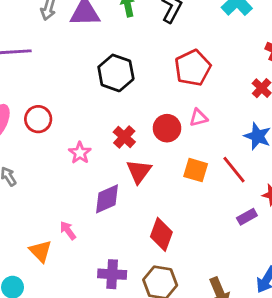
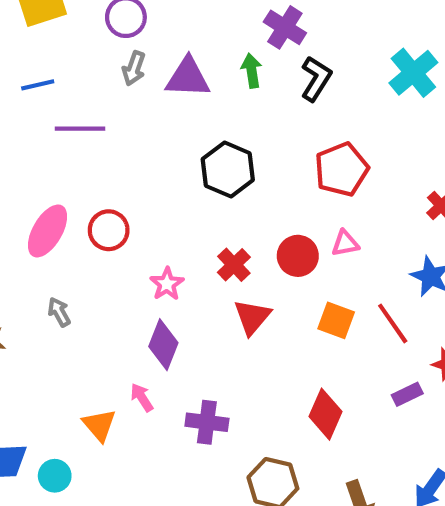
purple diamond: (107, 199) -> (163, 345), moved, turned -48
red diamond: (161, 234) -> (325, 414), moved
purple cross: (112, 274) -> (207, 422), moved

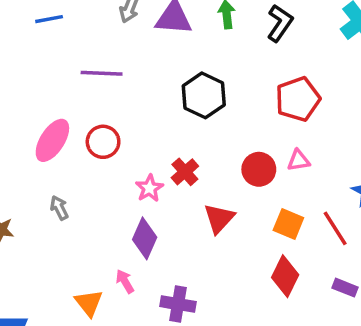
purple line: (80, 129) -> (102, 73), moved
red cross: (234, 265) -> (185, 172), moved
purple rectangle: (407, 394) -> (345, 288), turned 45
red diamond: (325, 414) -> (285, 276), moved

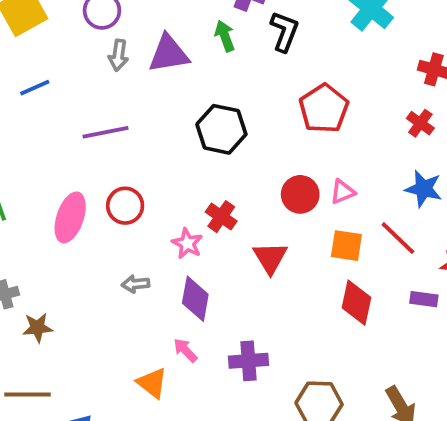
pink triangle: (299, 161) -> (343, 192), moved
gray arrow: (59, 208) -> (136, 284), moved, turned -55

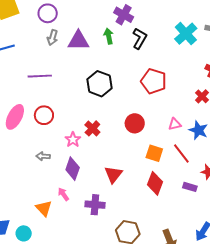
red pentagon: (324, 109) -> (154, 81), turned -30
pink triangle: (343, 192) -> (175, 124), moved
red triangle: (270, 258) -> (113, 174), moved

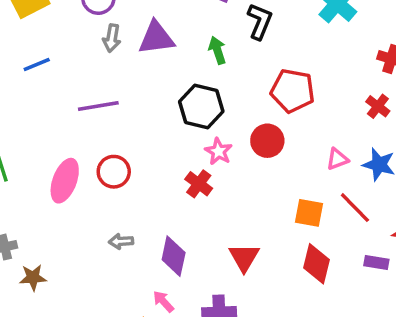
green arrow: (109, 36) -> (217, 50), moved
red circle: (135, 123) -> (267, 141), moved
pink star: (73, 140) -> (218, 151), moved

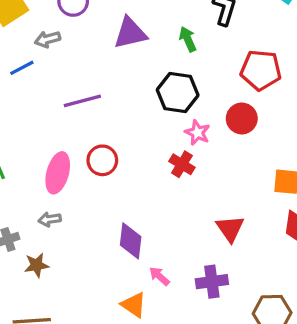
gray arrow: (112, 38) -> (48, 39), moved, turned 70
gray arrow: (121, 241) -> (50, 219), moved
purple diamond: (174, 256) -> (131, 241), moved

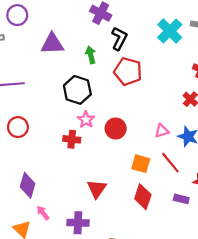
red pentagon: (261, 70) -> (128, 71), moved
red circle: (242, 118) -> (116, 129), moved
red cross: (182, 164) -> (72, 139), turned -35

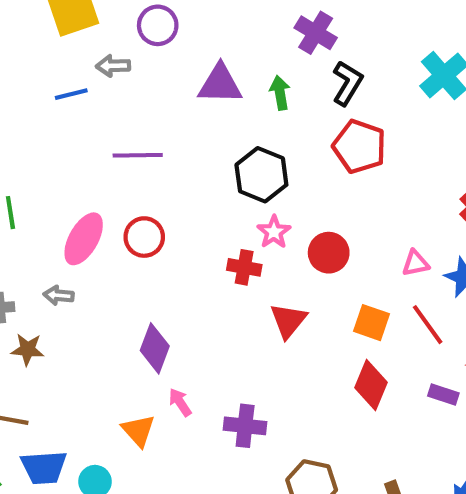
green arrow: (91, 55) -> (280, 93), moved
red triangle: (97, 189) -> (288, 321), moved

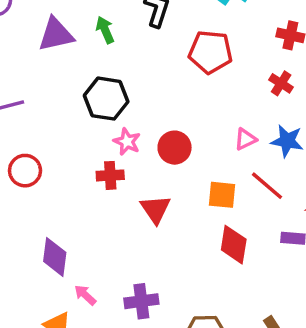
red pentagon: (359, 146) -> (210, 52), moved

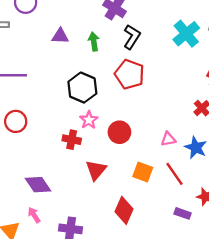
purple triangle: (56, 35) -> (60, 36), size x0.7
red pentagon: (210, 52) -> (130, 74), moved
red diamond: (234, 245) -> (124, 210), moved
purple diamond: (55, 257) -> (38, 185), moved, turned -56

